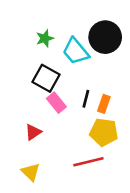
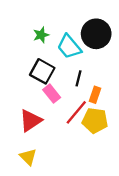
black line: (86, 99) -> (79, 78), moved
red triangle: (33, 132) -> (30, 121), size x1.5
red line: (88, 162) -> (76, 112), moved, turned -36

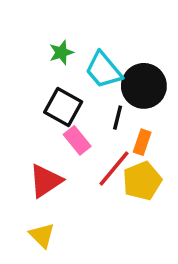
black circle: (96, 34) -> (144, 86), moved
yellow pentagon: (95, 121) -> (142, 181), turned -30

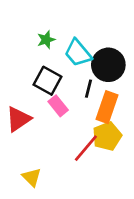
orange rectangle: (142, 142) -> (107, 107), size x1.6
red line: (114, 168) -> (86, 148), moved
red triangle: (46, 181) -> (18, 119), moved

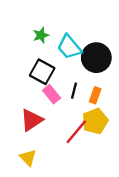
black line: (88, 89) -> (74, 91), moved
orange rectangle: (107, 107) -> (95, 95), size x0.6
red triangle: (18, 119) -> (32, 120), moved

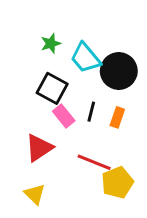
yellow pentagon: (95, 121) -> (117, 183), moved
red line: (76, 132) -> (94, 162), turned 72

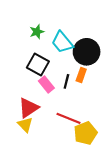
orange rectangle: (117, 117) -> (81, 75), moved
yellow triangle: (35, 194) -> (25, 125), moved

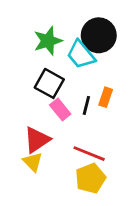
green star: (37, 32) -> (48, 41), size x1.5
black circle: (87, 52) -> (99, 35), moved
yellow pentagon: (85, 133) -> (90, 178), moved

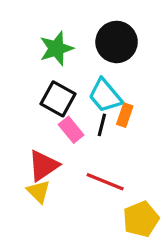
cyan trapezoid: (81, 55) -> (105, 96), moved
yellow pentagon: (90, 178) -> (141, 219), moved

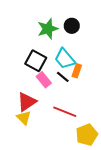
black circle: (117, 42) -> (72, 26), size x0.6
green star: (56, 48) -> (48, 29), moved
black line: (102, 125) -> (63, 77), turned -64

